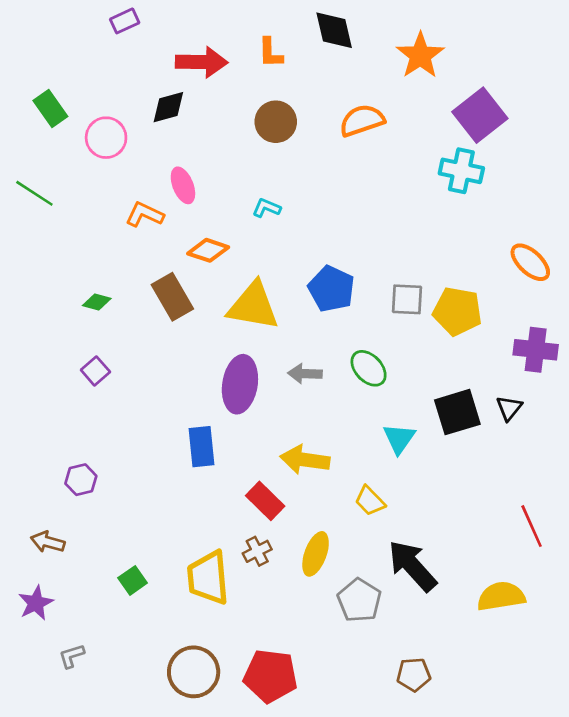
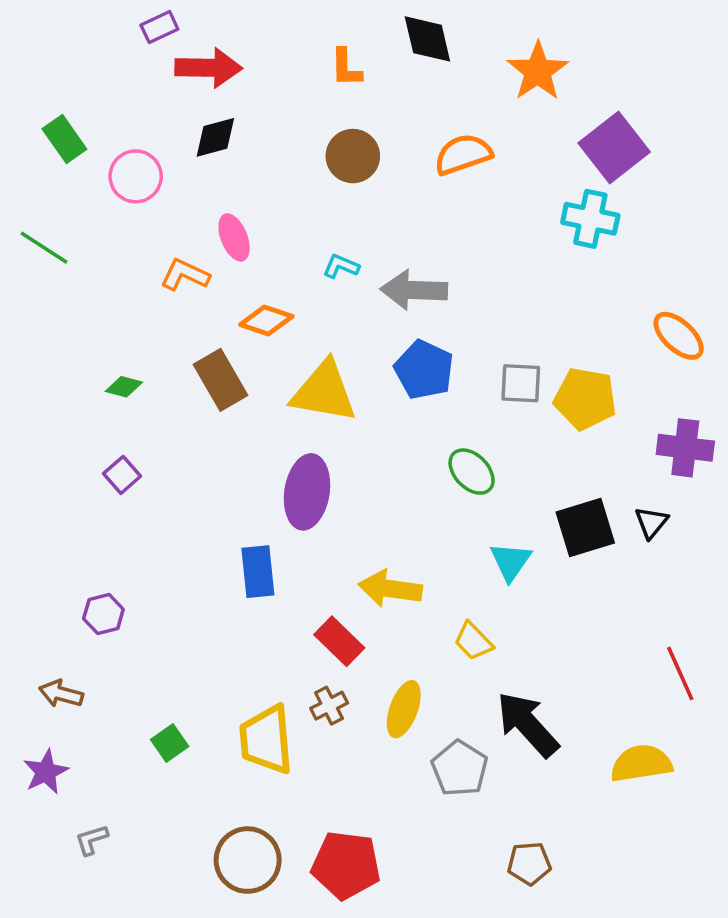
red arrow: (202, 62) -> (209, 68), moved
gray arrow: (305, 374) -> (414, 290), moved, size x1.5

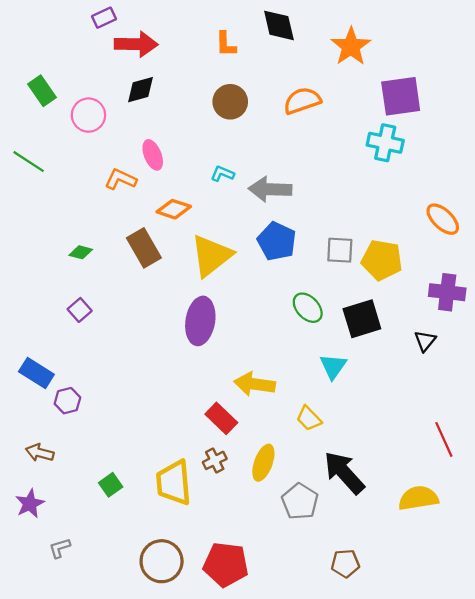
purple square: (614, 148) -> (401, 96), turned 30
yellow triangle: (324, 392) -> (211, 256), turned -48
black square: (585, 528) -> (362, 319), moved
blue rectangle: (258, 572) -> (36, 373), moved, turned -52

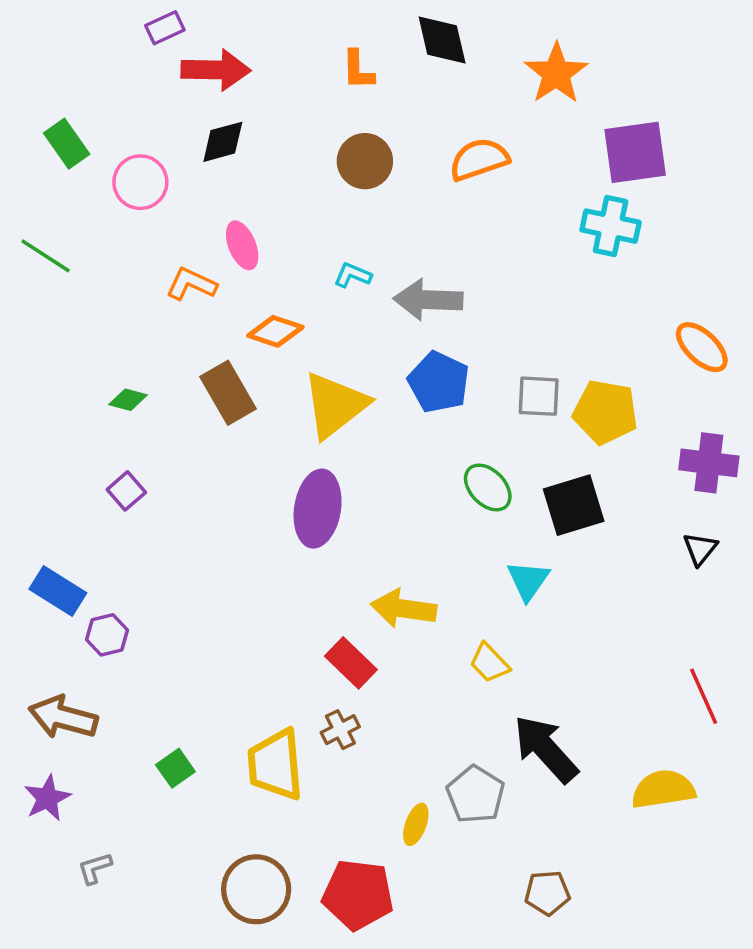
black triangle: (425, 341) -> (700, 549), moved
brown arrow: (40, 453) -> (63, 717), size x1.5
yellow ellipse: (263, 463) -> (416, 824), moved, size x0.7

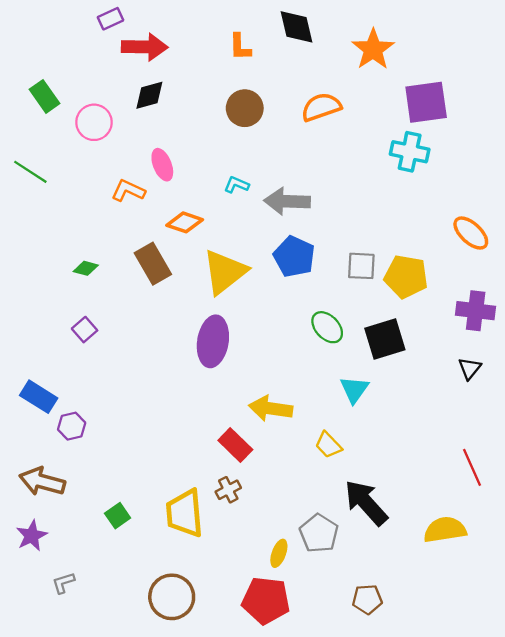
red pentagon: (358, 895) -> (266, 600), moved

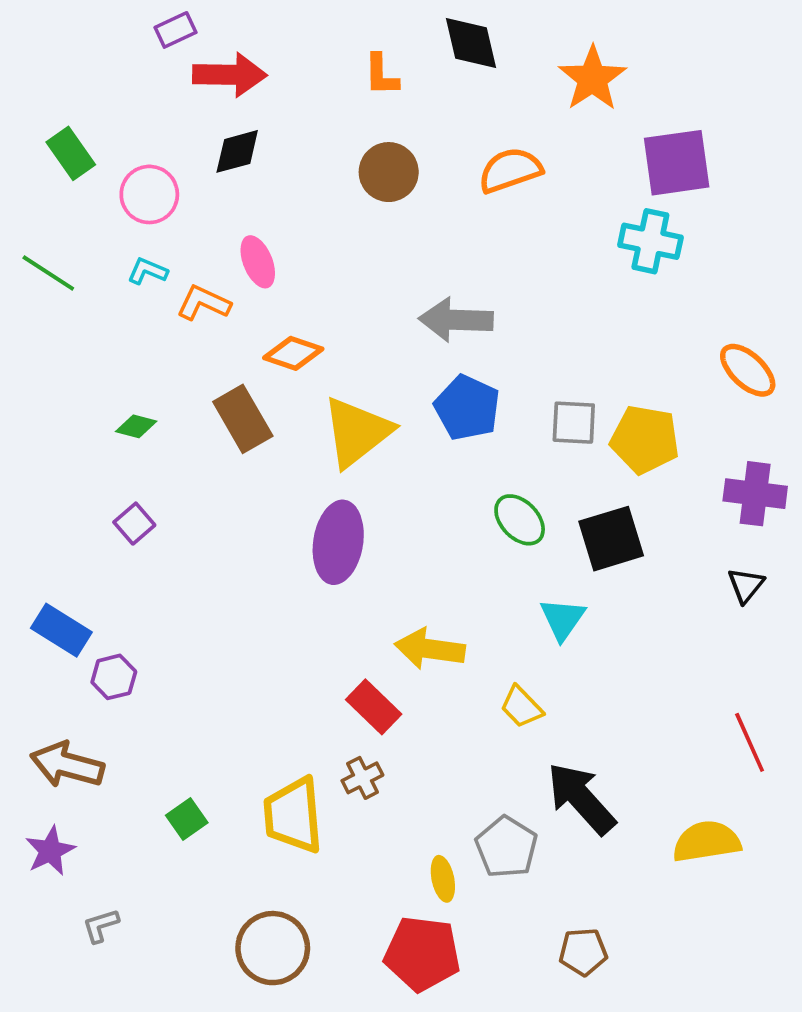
cyan L-shape: (236, 185) -> (147, 271), moved
yellow ellipse: (279, 553) -> (443, 879), turned -32

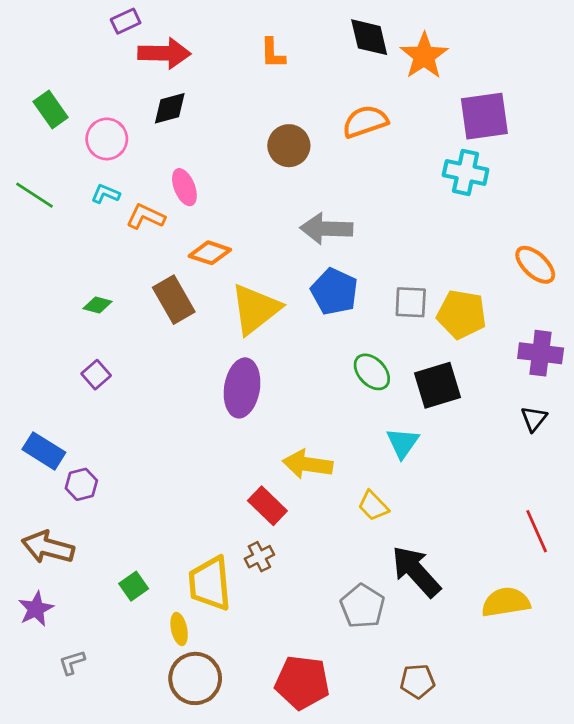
black diamond: (471, 43) -> (369, 37), moved
brown circle: (389, 172) -> (289, 146), moved
yellow ellipse: (443, 879) -> (179, 629), moved

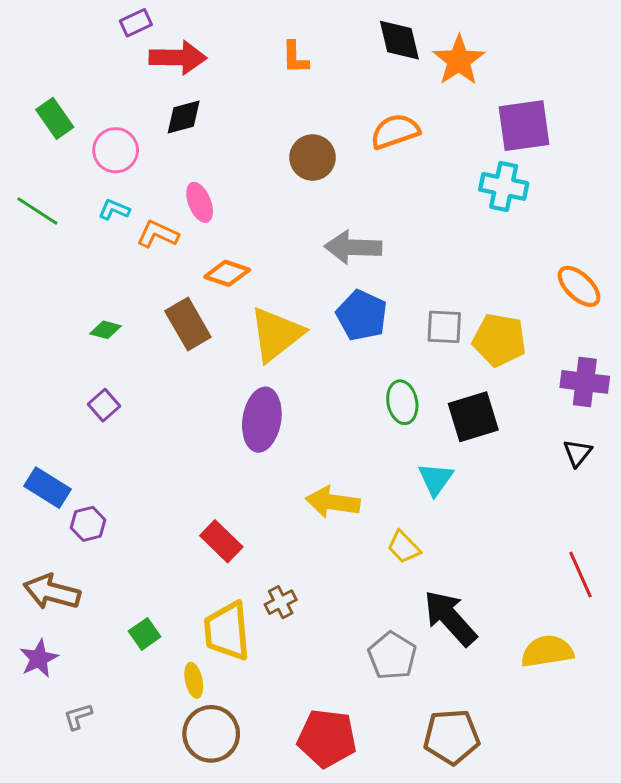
green ellipse: (372, 372) -> (402, 402), turned 33
red rectangle: (267, 506) -> (221, 541), moved
brown pentagon: (417, 681) -> (452, 737), size x1.5

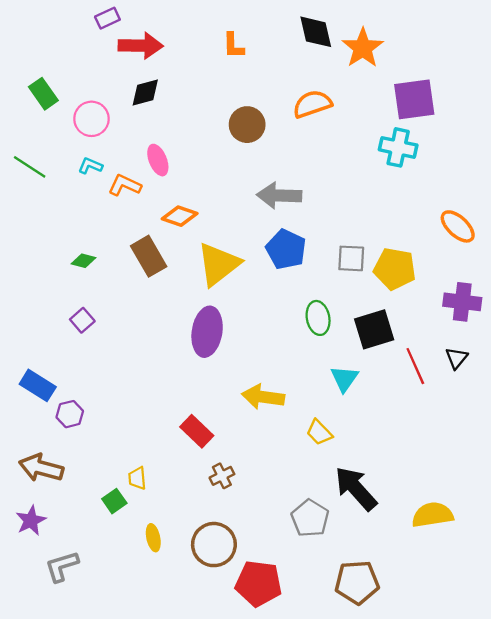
red rectangle: (221, 541) -> (197, 431), moved
red line: (580, 575) -> (415, 366), moved
yellow trapezoid: (227, 631) -> (137, 478), moved, size x0.5
gray L-shape: (78, 716) -> (62, 566), size x1.5
brown circle: (211, 734) -> (214, 545), moved

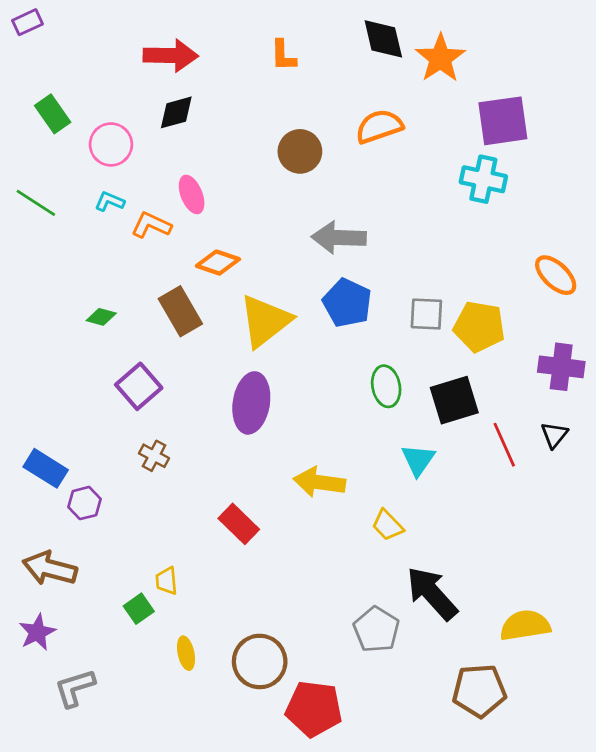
purple rectangle: (107, 18) -> (28, 22), moved
purple square: (82, 320) -> (139, 386), moved, size x1.5
brown cross: (222, 476) -> (154, 456), moved, turned -35
brown pentagon: (357, 582) -> (479, 691), moved

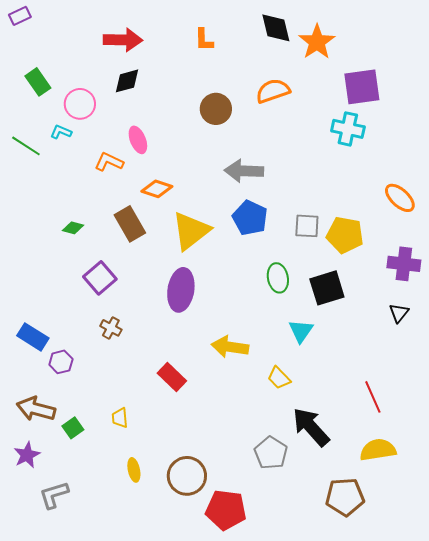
cyan L-shape: (110, 201) -> (61, 132), moved
red line: (504, 445) -> (373, 397), moved
green square: (139, 609) -> (73, 428), moved

